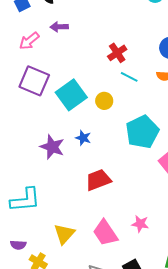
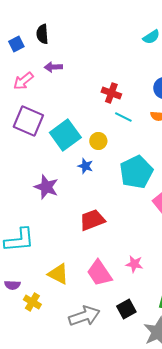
red cross: (117, 53) -> (111, 93), turned -36
blue star: (83, 138) -> (85, 166), moved
yellow triangle: (64, 234) -> (58, 274), turned -45

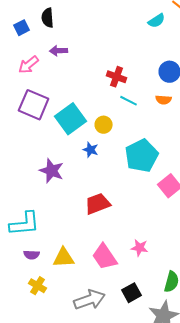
yellow triangle: (58, 274) -> (64, 258), turned -30
purple semicircle: (12, 285) -> (32, 255), moved

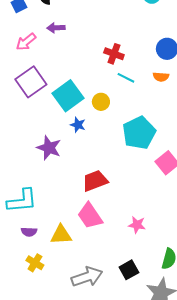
purple square: (34, 105) -> (31, 82), turned 32
blue star: (91, 150) -> (78, 125), moved
pink trapezoid: (105, 257) -> (90, 216), moved

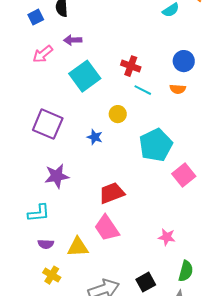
purple square: (31, 82) -> (48, 124), moved, turned -32
cyan square: (68, 96) -> (85, 76), moved
purple star: (49, 148) -> (57, 176), moved, turned -30
cyan L-shape: (22, 201) -> (39, 213), size x0.7
pink star: (137, 225) -> (167, 237), moved

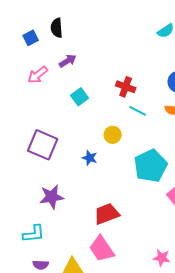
purple arrow: (73, 40) -> (68, 61), turned 150
cyan square: (85, 76) -> (80, 97), size x0.6

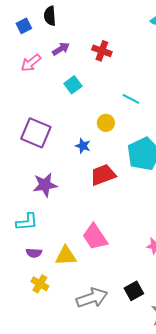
red cross: (126, 87) -> (102, 51), moved
red trapezoid: (107, 214) -> (103, 175), moved

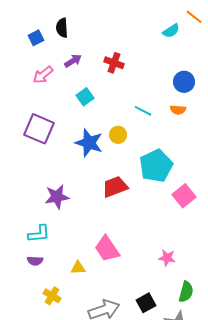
purple square: (36, 133) -> (39, 129), moved
blue star: (83, 146) -> (89, 143), moved, size x1.8
purple semicircle: (34, 253) -> (35, 261), moved
yellow triangle: (66, 256) -> (78, 268), size x0.7

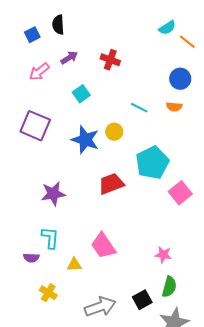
orange line: (194, 17) -> (187, 42), moved
cyan L-shape: (39, 234) -> (50, 238), moved, turned -80
green semicircle: (186, 292) -> (169, 287), moved

